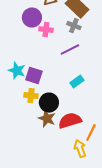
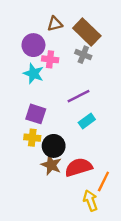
purple line: (70, 50) -> (79, 96), moved
cyan star: (17, 71) -> (33, 74), moved

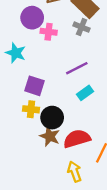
cyan star: (33, 74) -> (16, 53), moved
yellow arrow: (90, 201) -> (74, 172), moved

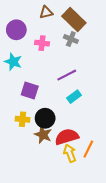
purple circle: (32, 18) -> (16, 30), moved
yellow cross: (31, 109) -> (22, 119), moved
yellow arrow: (74, 172) -> (70, 153), moved

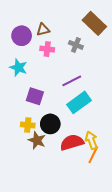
brown triangle: (46, 12) -> (43, 30), moved
brown rectangle: (74, 19) -> (94, 23), moved
cyan rectangle: (74, 97) -> (79, 102), size x1.6
brown star: (43, 135) -> (37, 140), moved
yellow arrow: (70, 153) -> (91, 140), moved

